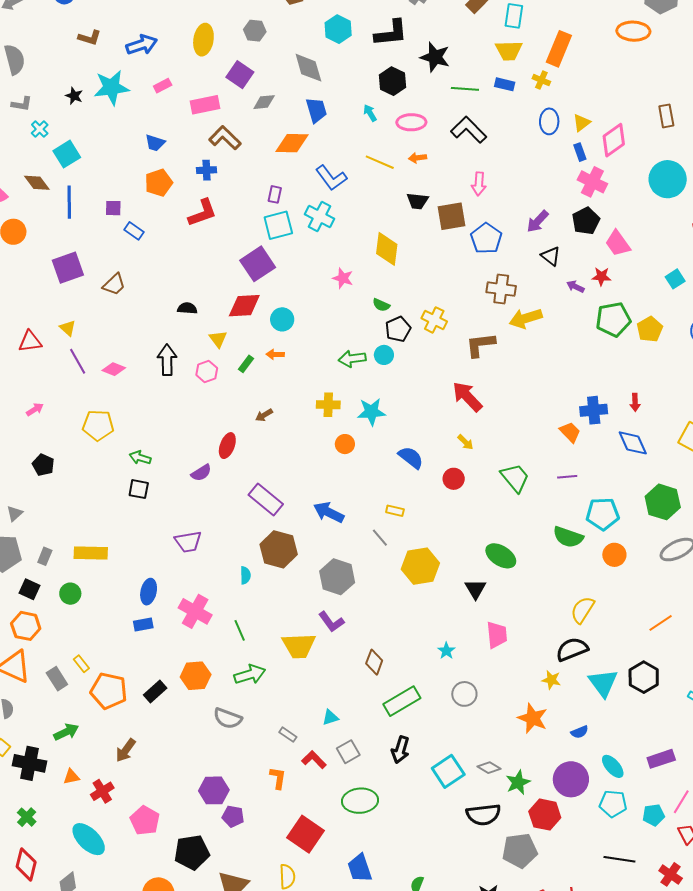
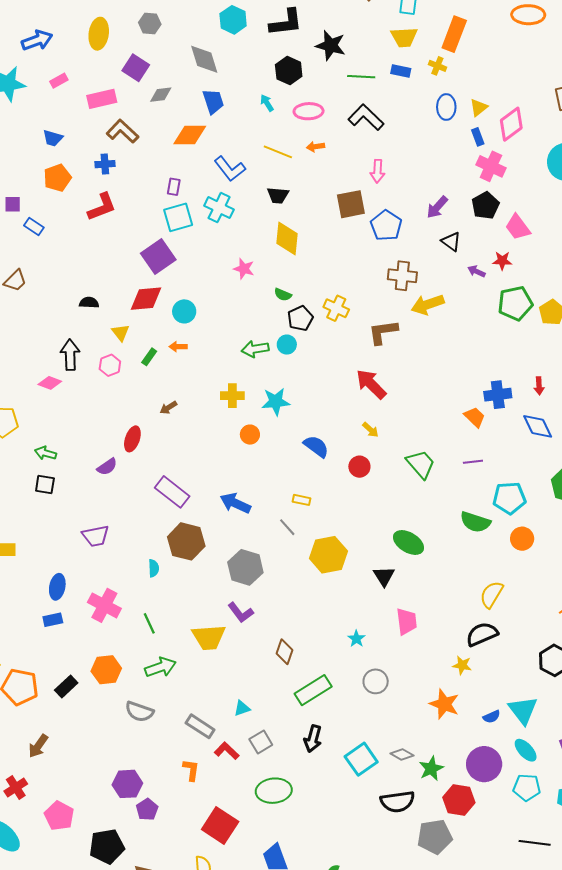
black trapezoid: (417, 201) -> (278, 195), moved
pink diamond: (114, 369) -> (50, 383), moved
cyan triangle: (603, 683) -> (523, 710), moved
gray rectangle: (288, 735) -> (200, 726), size x1.6
purple pentagon: (233, 816) -> (147, 809), turned 30

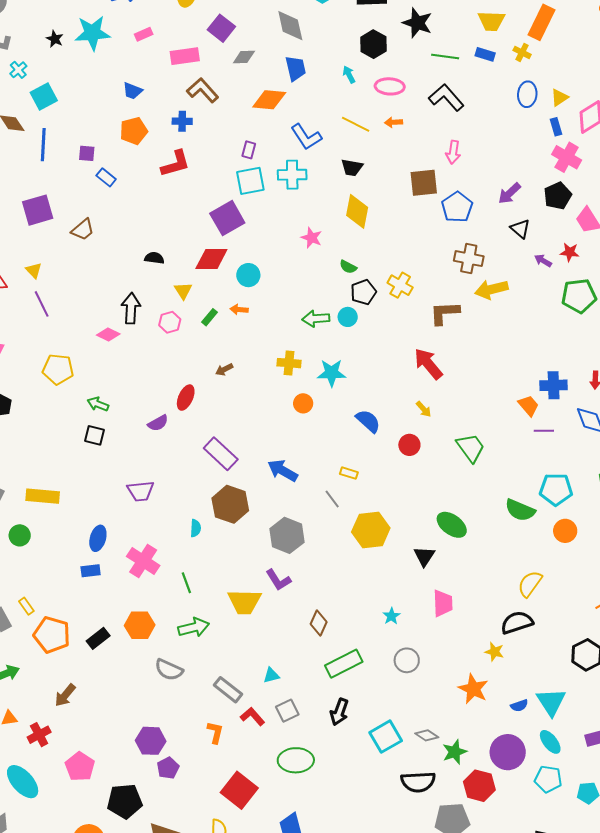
cyan cross: (219, 208) -> (292, 175), turned -32
purple line: (473, 462) -> (544, 431), moved

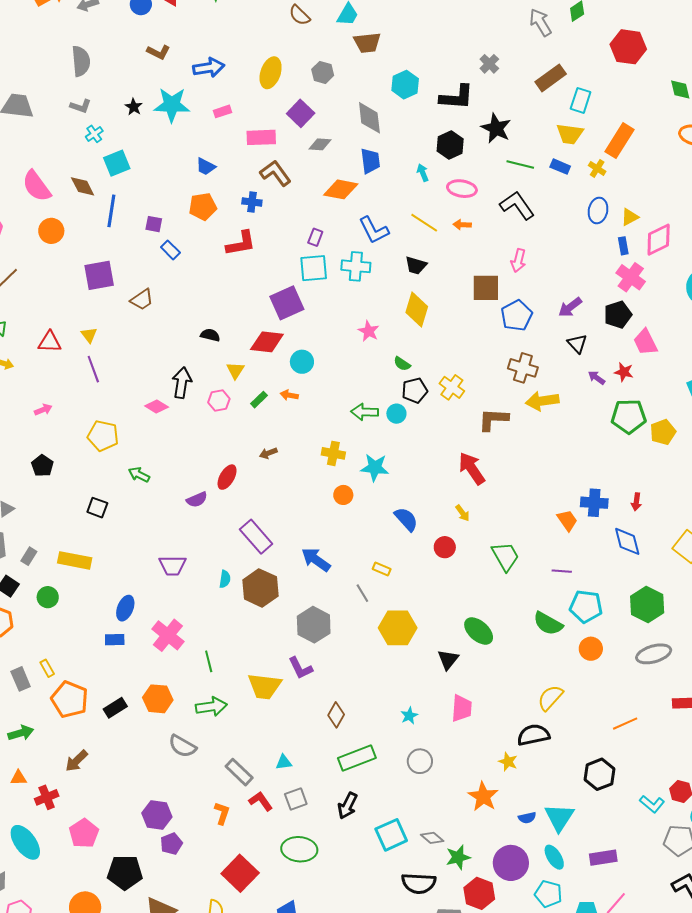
purple line: (544, 431) -> (562, 571), moved
black square: (95, 435) -> (97, 508), moved
cyan semicircle: (196, 528) -> (225, 579), moved

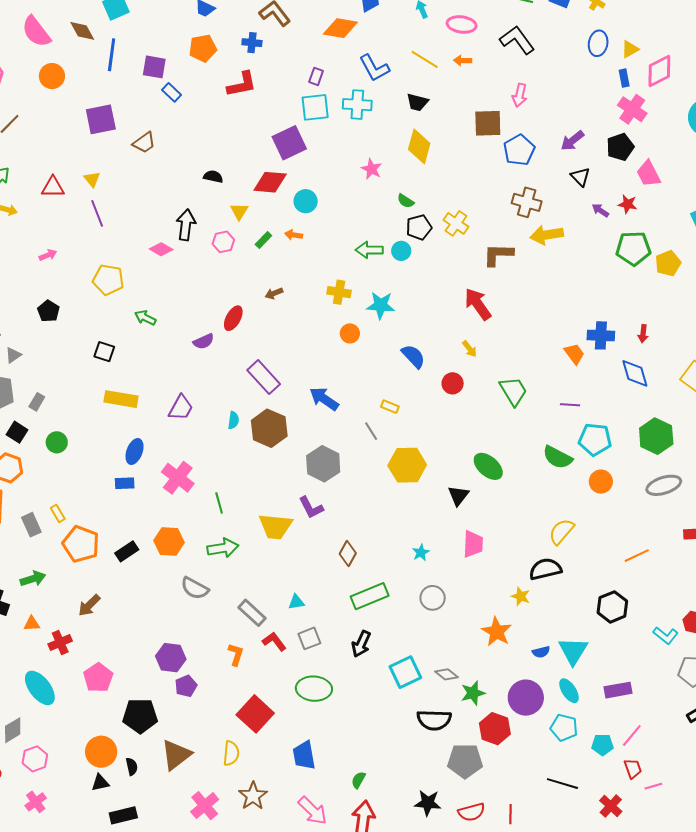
purple square: (154, 224) -> (154, 67), size x1.4
yellow rectangle: (75, 560) -> (121, 399), moved
purple trapezoid: (172, 565) -> (181, 408), turned -60

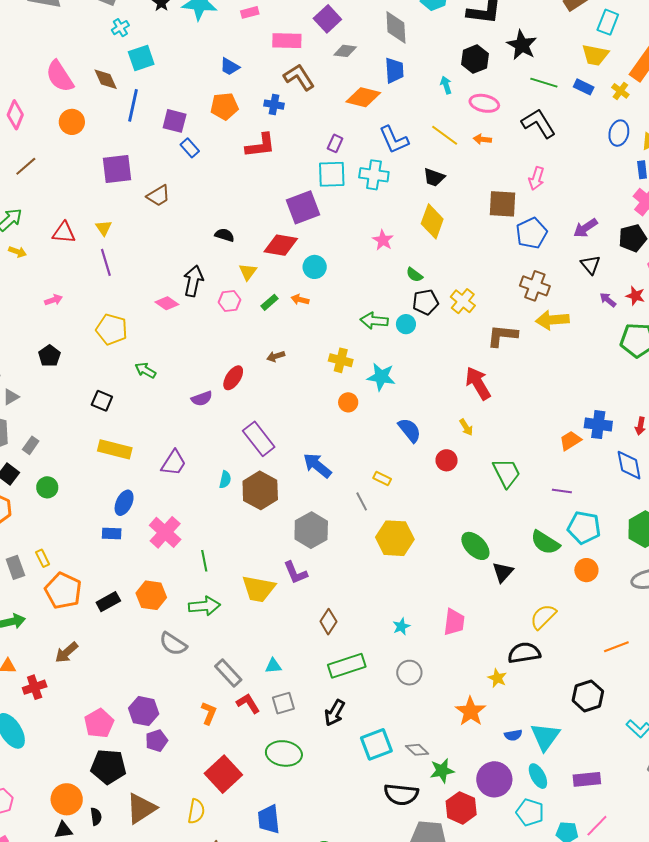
orange trapezoid: (574, 354) -> (570, 441), turned -90
black triangle: (458, 496) -> (503, 572), moved
pink pentagon: (98, 678) -> (99, 723), moved

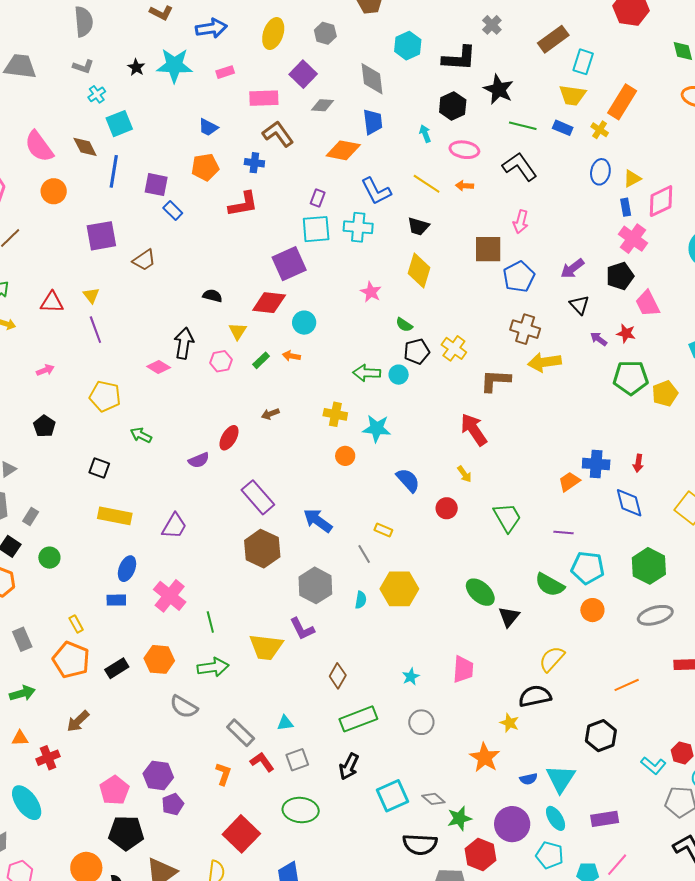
cyan semicircle: (225, 480) -> (361, 600), moved
yellow rectangle: (43, 558) -> (76, 624), moved

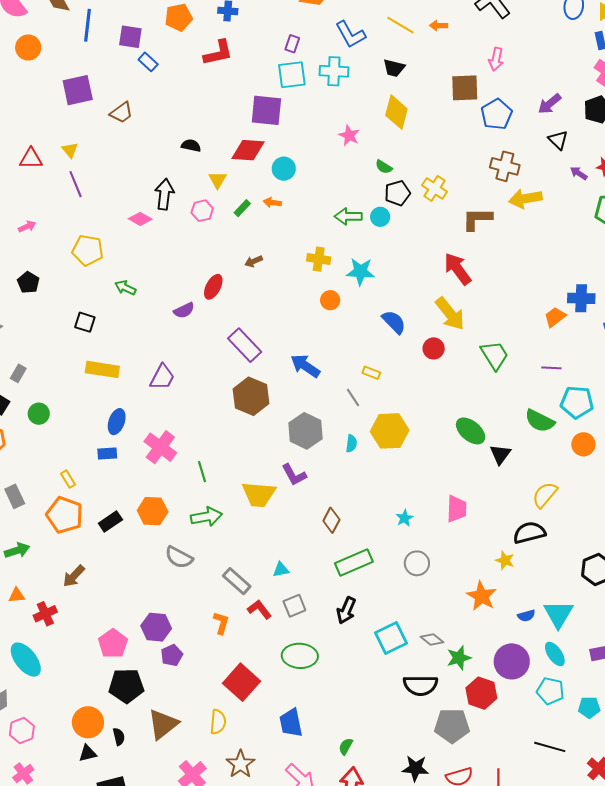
purple square: (289, 264) -> (266, 110), turned 32
yellow arrow: (464, 474) -> (450, 314), size x2.0

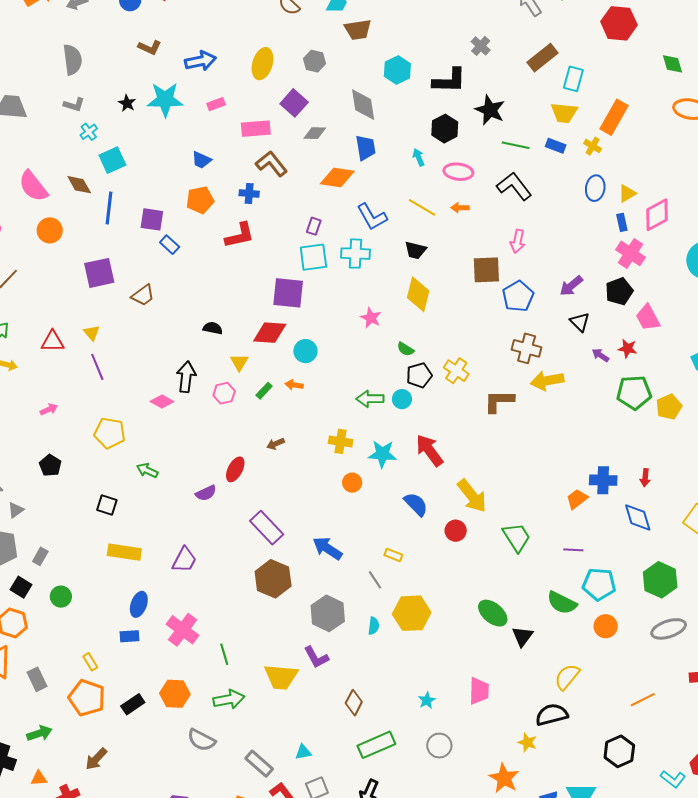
red arrow: (458, 269) -> (429, 450), moved

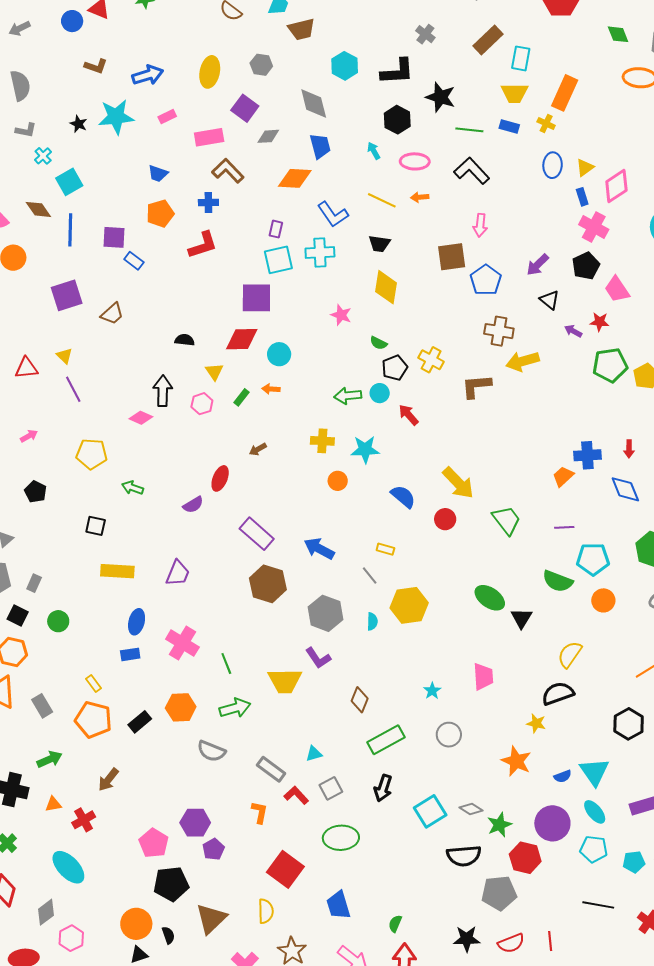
red arrow: (429, 450) -> (408, 415), moved, size x0.7

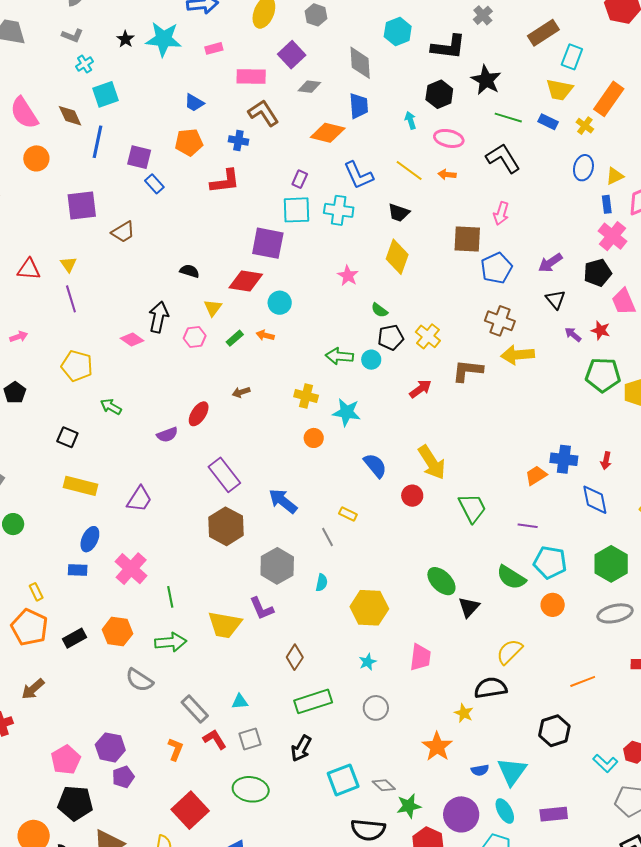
red arrow: (408, 415) -> (420, 389), moved, turned 85
yellow hexagon: (409, 605) -> (369, 608), moved

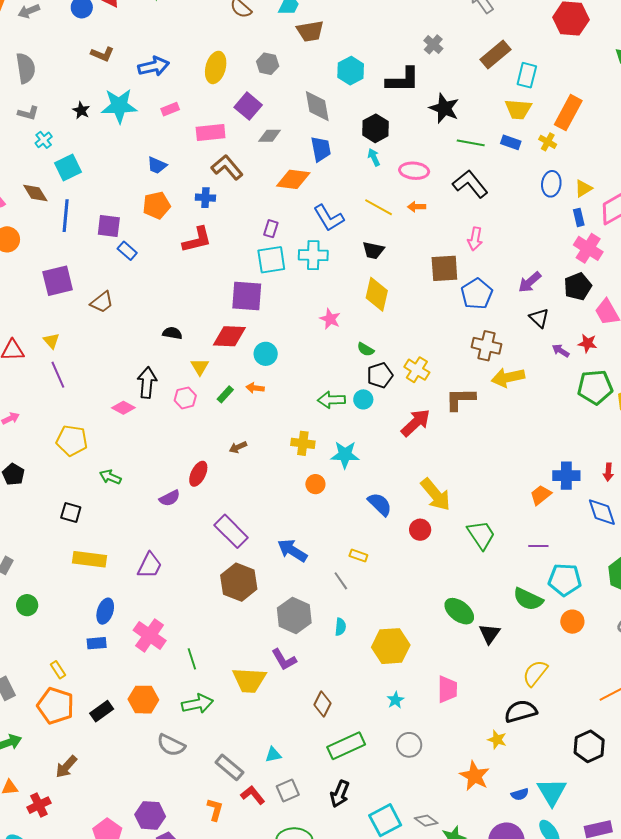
black hexagon: (439, 94) -> (375, 128), moved
red arrow: (420, 389) -> (416, 423), size x1.4

